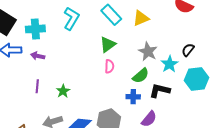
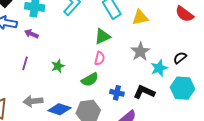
green semicircle: (141, 76) -> (90, 80), moved
green star: (63, 91) -> (58, 66), moved

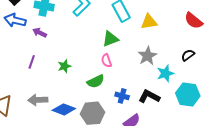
pink semicircle: (100, 58) -> (107, 61), turned 144
black semicircle: (180, 58) -> (188, 55), moved

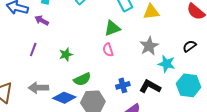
cyan star: (165, 73) -> (167, 64), turned 30
green semicircle: (96, 81) -> (82, 79), moved
blue cross: (122, 96) -> (123, 85), turned -32

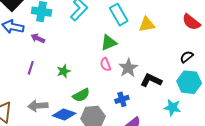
gray star: (149, 46) -> (128, 68), moved
cyan star: (167, 64) -> (172, 108), moved
cyan hexagon: (189, 85) -> (189, 82), moved
black L-shape: (150, 87) -> (151, 80), moved

